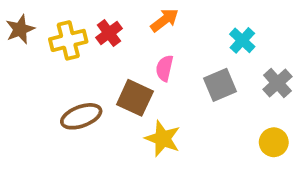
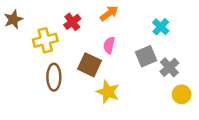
yellow cross: (68, 40) -> (45, 40), moved
gray cross: (277, 83) -> (169, 67), moved
brown ellipse: (81, 116) -> (54, 77), turned -70

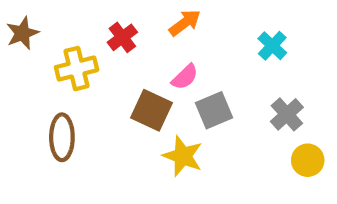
pink semicircle: (109, 45) -> (185, 77), turned -147
gray square: (146, 56) -> (214, 110), moved
brown ellipse: (54, 77) -> (62, 137), moved

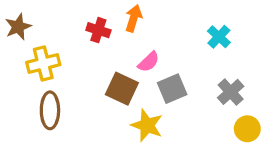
orange arrow: (185, 23) -> (134, 18), moved, turned -36
red cross: (122, 37) -> (98, 30), turned -35
yellow cross: (77, 69) -> (43, 64), moved

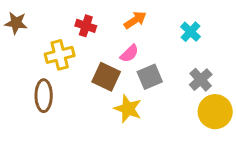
orange arrow: (134, 18) -> (135, 20), moved, turned 40
brown star: (18, 27) -> (16, 23), turned 30
yellow cross: (43, 64) -> (60, 55), moved
yellow circle: (247, 129) -> (215, 112), size x1.5

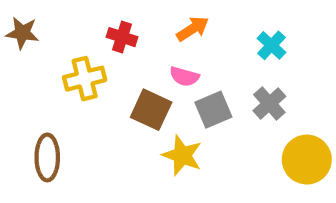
pink semicircle: (129, 53) -> (184, 76), turned 60
gray cross: (201, 80) -> (269, 103), moved
brown ellipse: (44, 96) -> (47, 157), moved

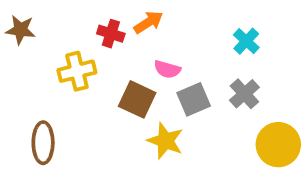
orange arrow: (193, 29) -> (148, 22), moved

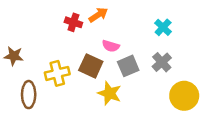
brown star: (20, 30) -> (14, 56), moved
yellow cross: (77, 71) -> (57, 73), moved

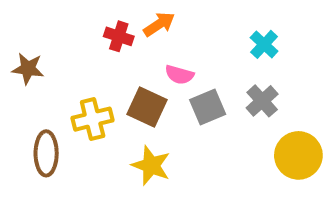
brown star: (14, 56) -> (28, 69), moved
yellow star: (110, 93) -> (151, 166), moved

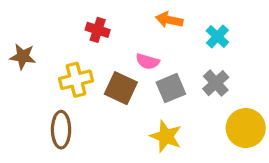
orange arrow: (159, 24) -> (169, 20), moved, turned -135
yellow cross: (93, 119) -> (76, 80), moved
brown ellipse: (46, 153) -> (61, 130), moved
yellow star: (151, 166) -> (166, 136), moved

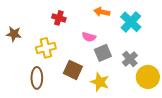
cyan cross: (217, 37) -> (131, 22), size x1.5
gray cross: (216, 83) -> (130, 59), moved
brown square: (121, 88) -> (73, 70), moved

